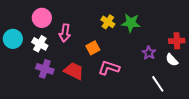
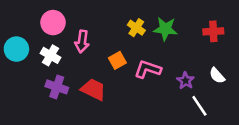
red cross: (177, 41) -> (213, 31), moved
purple star: (149, 53) -> (186, 81), moved
pink L-shape: (109, 68) -> (148, 69), moved

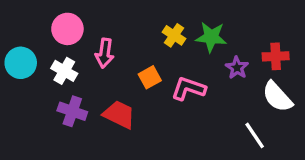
red cross: (213, 31) -> (276, 56), moved
white semicircle: (217, 76) -> (277, 97), size x1.5
purple star: (186, 81) -> (237, 68), moved

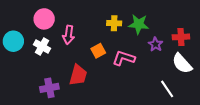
yellow cross: (174, 35) -> (114, 23), turned -32
purple cross: (72, 111) -> (49, 88), moved, turned -30
red trapezoid: (119, 114) -> (78, 75), turned 80

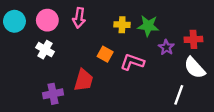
pink arrow: (69, 35) -> (79, 18), moved
cyan circle: (13, 41) -> (14, 21), moved
orange square: (98, 51) -> (105, 54), turned -32
white line: (167, 89) -> (179, 95), turned 54

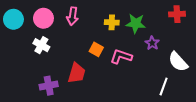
red cross: (193, 39) -> (177, 14), moved

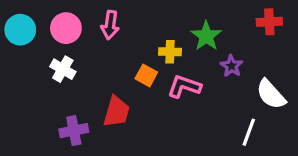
yellow cross: (112, 22) -> (170, 52), moved
green star: (136, 23) -> (206, 36), turned 30

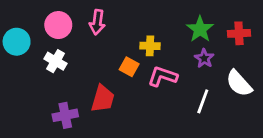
red cross: (269, 22) -> (239, 33), moved
cyan circle: (20, 30) -> (17, 42), moved
green star: (206, 36) -> (200, 29), moved
white line: (249, 132) -> (203, 101), moved

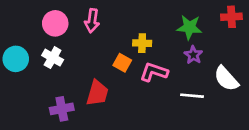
green star: (200, 29) -> (189, 27), turned -30
red cross: (239, 33) -> (231, 17), moved
cyan circle: (17, 42) -> (16, 59), moved
white line: (203, 101) -> (192, 96), turned 75

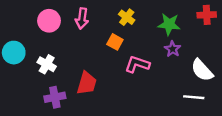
yellow cross: (142, 43) -> (127, 17), moved, turned 35
white cross: (53, 58) -> (47, 64), moved
orange square: (122, 63) -> (115, 42), moved
white line: (192, 96) -> (194, 97), moved

